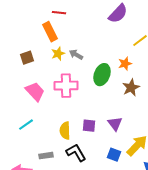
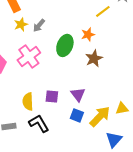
gray arrow: (76, 55) -> (39, 25), turned -80
pink cross: (66, 86) -> (29, 56), turned -35
blue square: (114, 155) -> (77, 115), moved

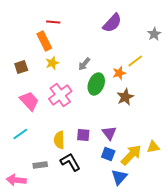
yellow line: (103, 11) -> (135, 61), moved
gray arrow: (39, 25) -> (84, 64), moved
blue triangle: (114, 139) -> (119, 177), moved

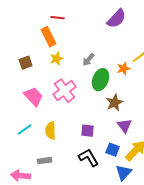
brown star: (125, 97) -> (115, 103), moved
purple triangle: (109, 133) -> (125, 126), moved
yellow semicircle: (59, 140) -> (51, 131), moved
black L-shape: (70, 162) -> (89, 158), moved

